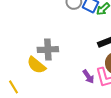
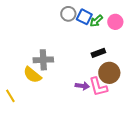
purple arrow: (88, 77) -> (82, 86), turned -48

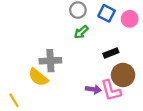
blue square: (84, 17) -> (107, 13), moved
green arrow: (96, 21) -> (81, 32), moved

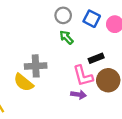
green arrow: (81, 32) -> (66, 37), turned 88
pink L-shape: (111, 90) -> (83, 76), moved

